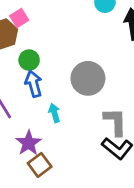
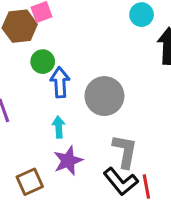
blue arrow: (34, 84) -> (60, 82), moved
purple star: (29, 143) -> (68, 161), moved

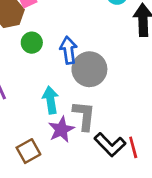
blue arrow: (60, 82) -> (68, 50), moved
cyan arrow: (59, 127) -> (51, 100), size x1.4
gray L-shape: (125, 151) -> (84, 116), moved

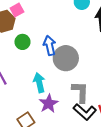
gray L-shape: (84, 116) -> (80, 92), moved

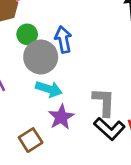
gray circle: (66, 58) -> (41, 57), moved
cyan arrow: (39, 83) -> (49, 89), turned 120

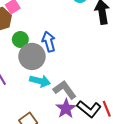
gray L-shape: (104, 102) -> (65, 90), moved, turned -35
purple star: (61, 117) -> (66, 108), moved

